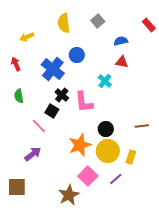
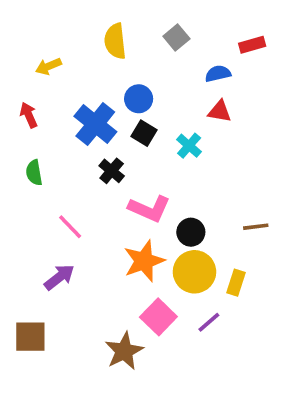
red rectangle: (149, 25) -> (252, 45), moved, turned -64
pink L-shape: (84, 102) -> (149, 209), moved, turned -60
black square: (52, 111) -> (144, 133), moved

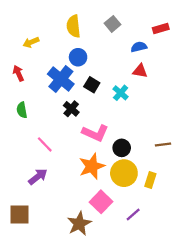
blue circle: (139, 99) -> (78, 57), moved
purple line: (209, 322) -> (133, 214), moved

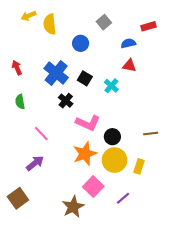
yellow semicircle: (73, 26) -> (50, 24), moved
yellow arrow: (31, 42) -> (29, 16), moved
blue circle: (78, 57) -> (81, 43), moved
brown square: (20, 214) -> (18, 198), turned -36

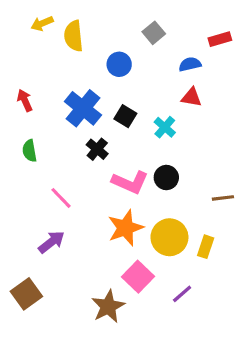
black circle: (112, 137) -> (166, 178), moved

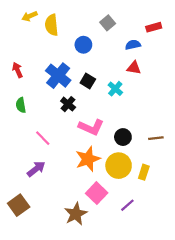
black circle: (166, 178) -> (123, 137), moved

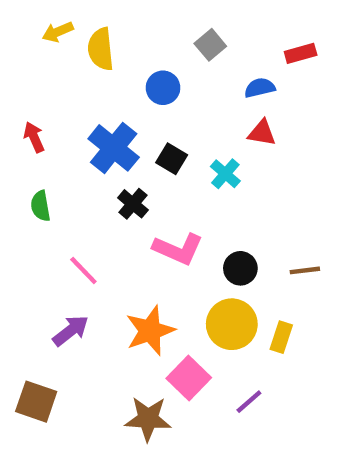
orange star: (88, 159) -> (150, 331), moved
brown square: (19, 205) -> (36, 402), turned -35
brown star: (76, 214) -> (148, 419), turned 30

